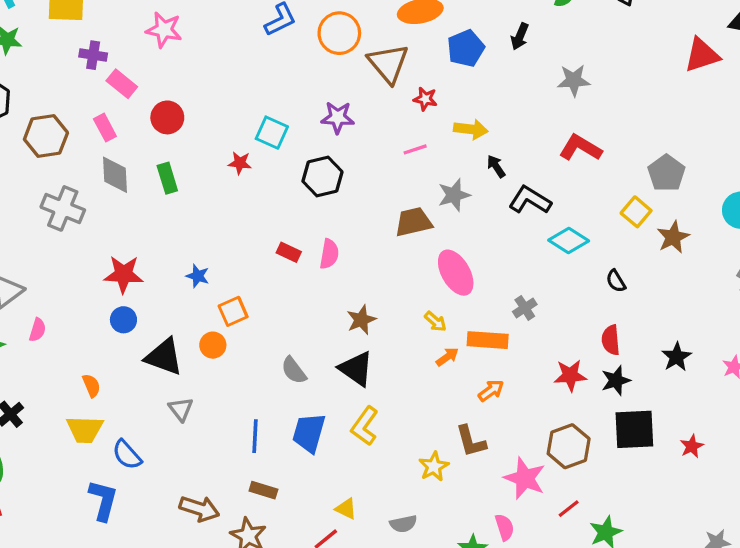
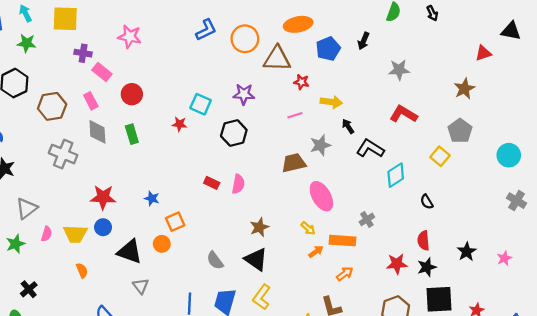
red triangle: (702, 55) -> (483, 53), size x0.7
brown triangle: (388, 63) -> (277, 59), turned -48
brown star: (673, 237) -> (464, 89), moved
cyan diamond: (569, 241) -> (396, 175), turned -65
yellow trapezoid: (85, 429) -> (75, 234), moved

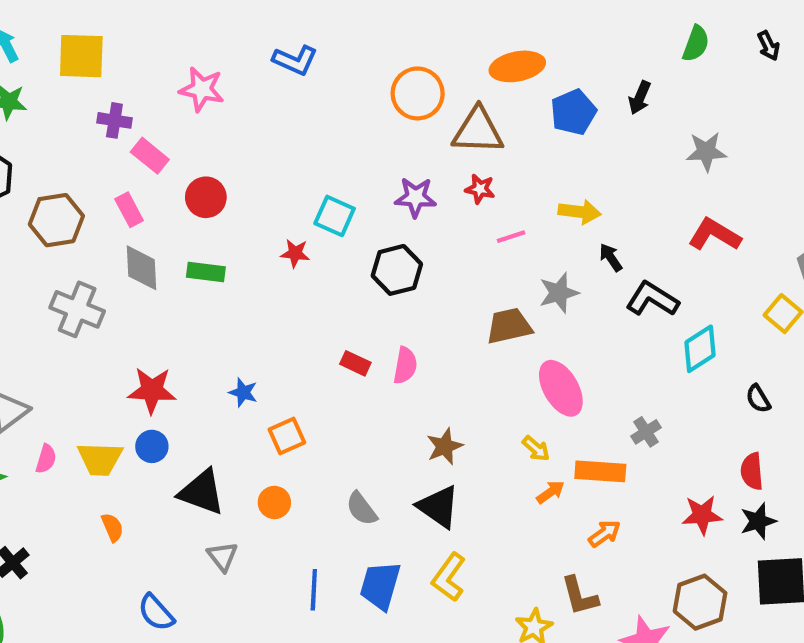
blue L-shape: (206, 30) -> (295, 60), moved, turned 50
red star: (301, 82) -> (480, 189), moved
green rectangle: (132, 134) -> (206, 272), turned -66
orange circle: (162, 244) -> (274, 502), moved

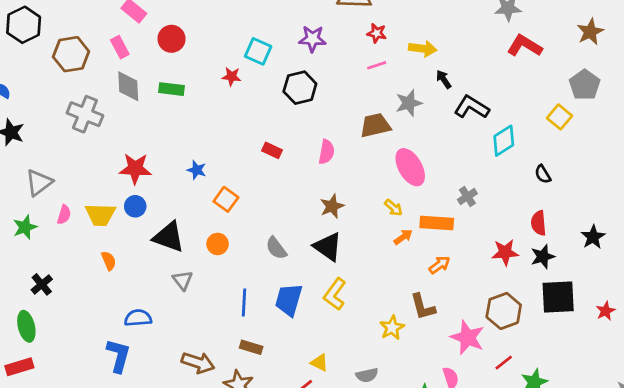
red star: (480, 189) -> (377, 33), moved
red L-shape: (715, 235) -> (525, 46), moved
pink semicircle: (405, 365) -> (326, 152), moved
orange square: (287, 436) -> (226, 199), turned -30
blue semicircle: (156, 613) -> (138, 318), turned 128

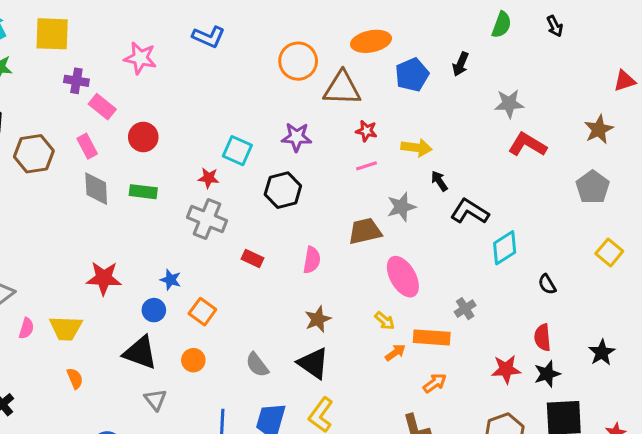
gray cross: (85, 114) -> (207, 219), moved
yellow square: (560, 117) -> (609, 252), moved
blue circle: (135, 206) -> (154, 310), moved

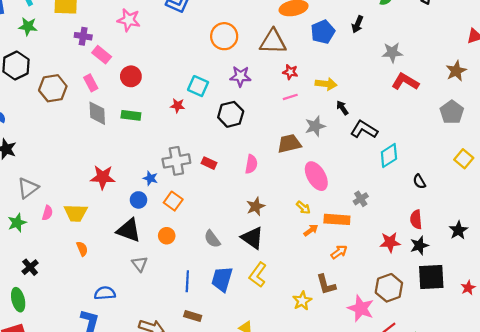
orange circle: (298, 61) -> (224, 36), moved
gray cross: (207, 219) -> (176, 161), moved, turned -32

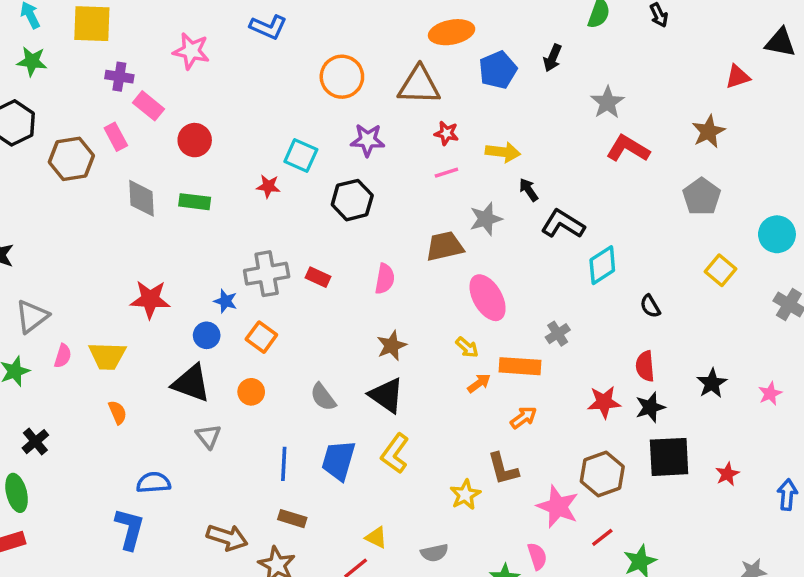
gray star: (392, 52) -> (607, 102), turned -30
pink rectangle: (91, 83) -> (116, 137), moved

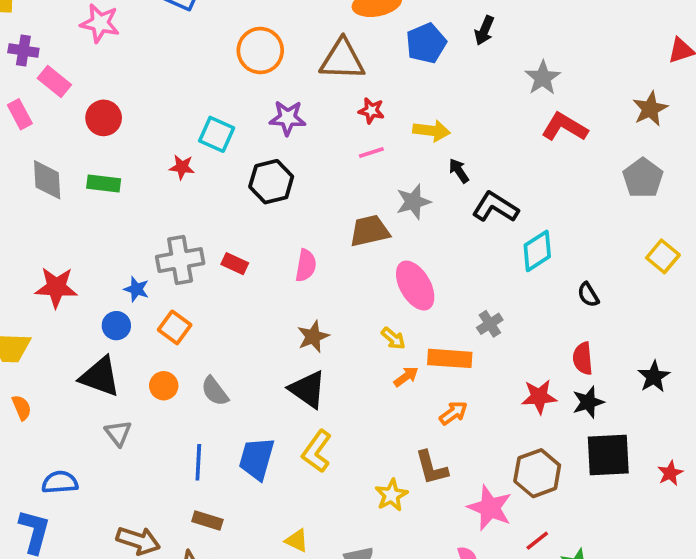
gray semicircle: (323, 397) -> (215, 391), moved

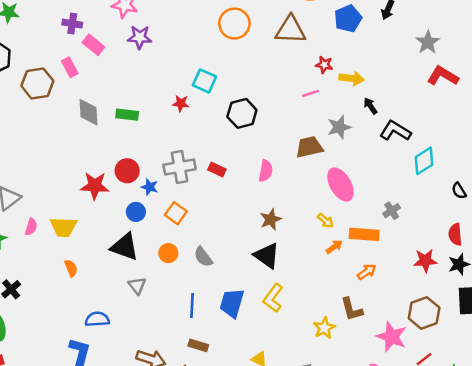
red star: (371, 111) -> (324, 65), moved
red circle: (104, 118) -> (127, 171), moved
purple star: (288, 118) -> (140, 37), moved

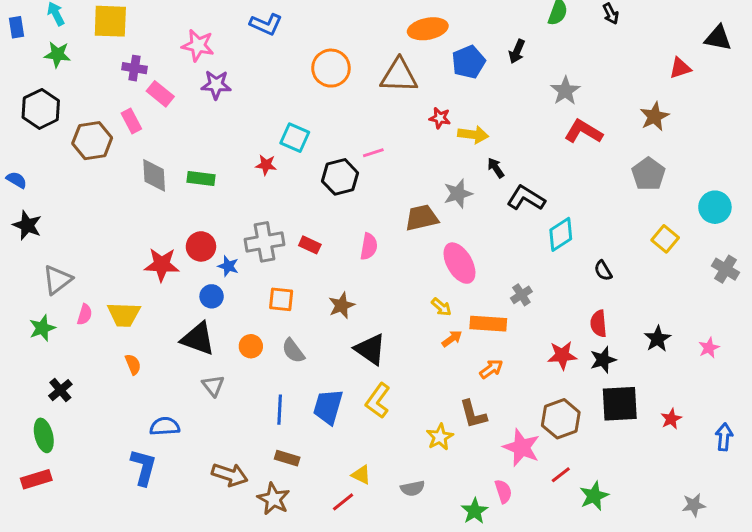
pink line: (311, 93) -> (373, 153), moved
orange square: (176, 213) -> (281, 299), moved, turned -30
brown star: (271, 219) -> (342, 305), moved

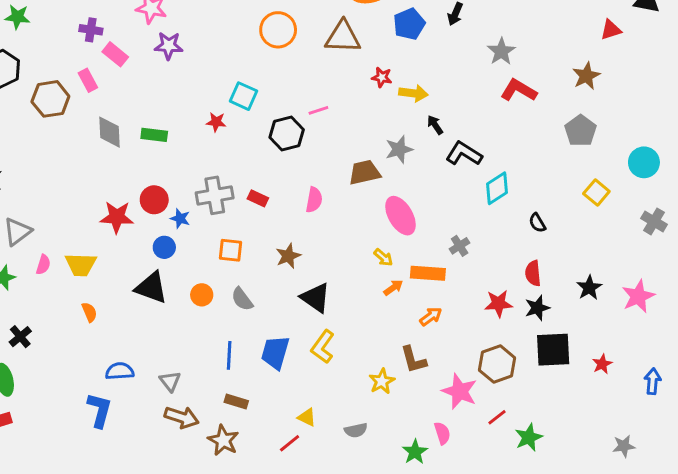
pink star: (709, 348) -> (638, 296), size x1.6
gray triangle: (213, 386) -> (170, 381), moved

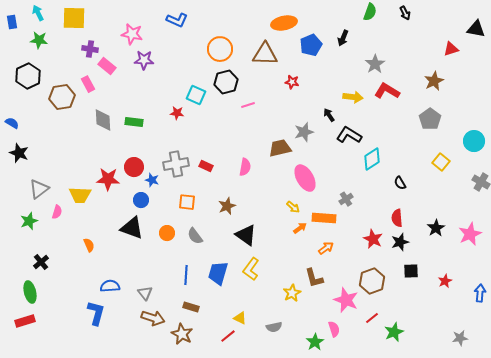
yellow arrow: (413, 93) -> (353, 97), moved
black hexagon: (287, 134) -> (226, 82), moved
yellow trapezoid: (81, 265) -> (80, 195), moved
red star: (498, 303) -> (373, 239), turned 30
black square: (553, 350) -> (411, 271), size x0.6

